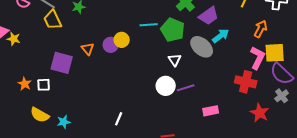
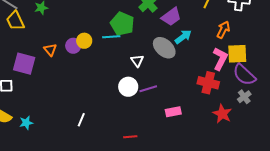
cyan line: (149, 25) -> (111, 37), moved
green pentagon: (173, 30) -> (122, 24), moved

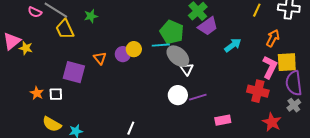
purple trapezoid: (171, 17) -> (208, 26), moved
gray ellipse: (164, 48) -> (178, 56), moved
purple semicircle: (244, 75) -> (294, 83), turned 40

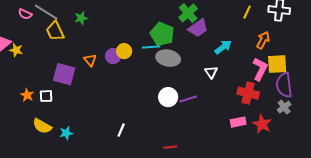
gray ellipse: (178, 56) -> (168, 58), turned -30
white triangle: (187, 69) -> (211, 72), moved
pink rectangle: (223, 120) -> (238, 122), moved

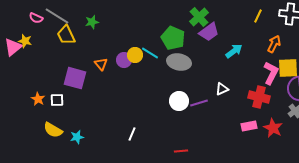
cyan line: (151, 47) -> (150, 53), moved, turned 36
yellow star: (16, 50) -> (25, 41), moved
white triangle: (211, 72) -> (222, 89), moved, turned 40

